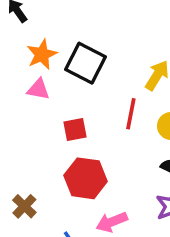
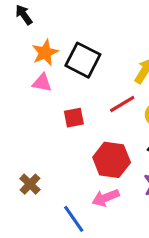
red line: (131, 114) -> (122, 104), turned 48
red hexagon: (86, 178) -> (112, 160), moved

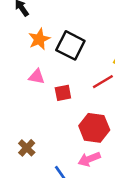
pink triangle: (42, 83) -> (37, 77), moved

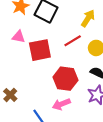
red square: (63, 93) -> (40, 50), size x1.6

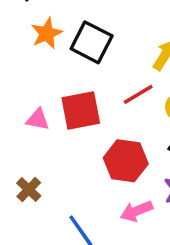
pink triangle: (18, 37) -> (38, 120), moved
pink arrow: (61, 104) -> (136, 211), moved

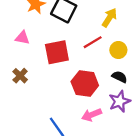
pink triangle: (38, 120) -> (22, 38), moved
brown cross: (29, 190) -> (20, 76), moved

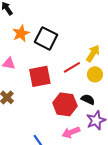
yellow arrow: (109, 18) -> (93, 53), moved
black semicircle: (119, 77) -> (88, 99), moved

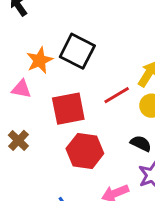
orange star: (21, 33) -> (40, 60), moved
red hexagon: (65, 104) -> (85, 151), moved

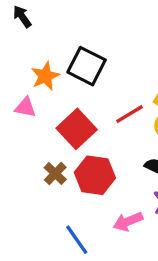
red square: (68, 109) -> (77, 129), turned -32
brown cross: (18, 140) -> (55, 174), moved

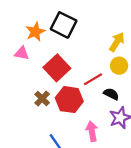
red line: (130, 114) -> (93, 79), moved
pink arrow: (128, 221) -> (92, 131), turned 102

